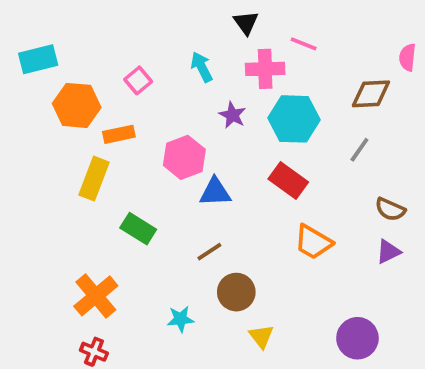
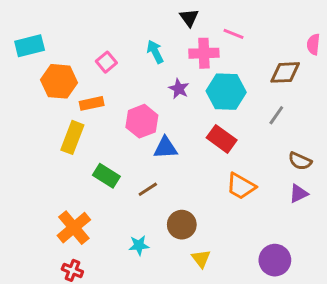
brown line: (209, 252) -> (148, 189), moved

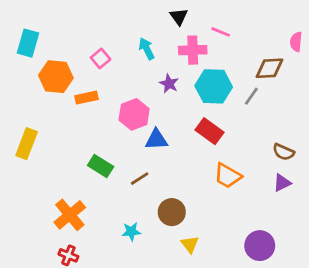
cyan rectangle: (30, 46) -> (28, 43), turned -60
gray line: (276, 115) -> (251, 96), moved
yellow rectangle: (72, 137) -> (27, 144), moved

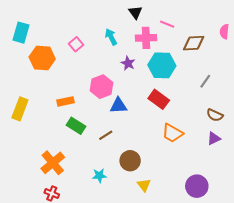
brown diamond: (270, 68) -> (194, 43), moved
gray line: (251, 96) -> (205, 81), moved
orange rectangle: (87, 98) -> (65, 101), moved

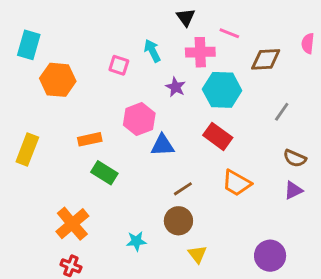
pink square: (76, 44) -> (119, 65), moved, turned -32
brown line: (106, 135) -> (183, 189), moved

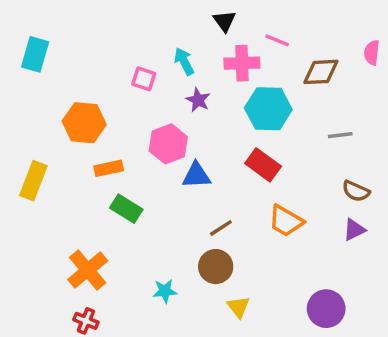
orange hexagon: (58, 80) -> (84, 123), moved
purple star: (176, 87) -> (198, 100), moved
gray line: (282, 112) -> (340, 135), turned 48

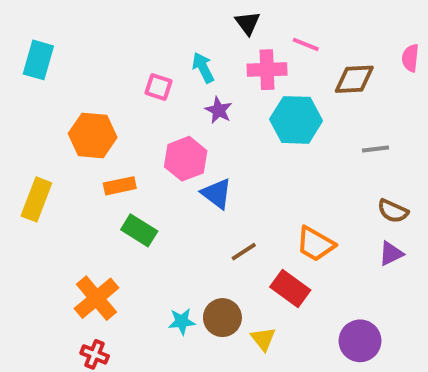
red rectangle: (263, 165) -> (290, 289), moved
blue triangle: (196, 175) -> (217, 194), turned 40
brown circle: (216, 267) -> (222, 318), moved

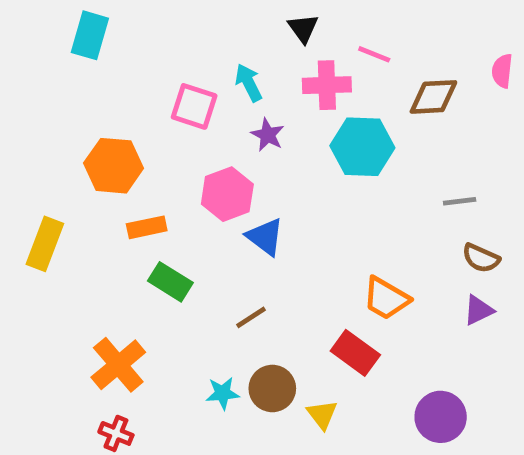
cyan rectangle: (38, 60) -> (90, 35), moved
pink square: (159, 87) -> (194, 106), size x1.4
gray line: (376, 149) -> (460, 201), moved
brown line: (244, 252) -> (251, 317), moved

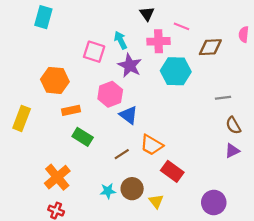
purple star: (268, 135) -> (130, 66), size x1.5
brown semicircle: (481, 258) -> (233, 125), turned 36
orange trapezoid: (386, 298) -> (152, 145), moved

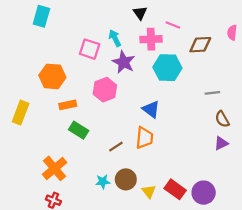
blue triangle: (129, 115) -> (151, 109), moved
orange trapezoid: (152, 145) -> (144, 138), turned -115
red rectangle: (172, 171) -> (175, 189), moved

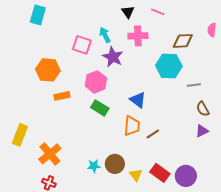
pink line: (173, 25) -> (158, 12), moved
cyan hexagon: (167, 68) -> (169, 66), moved
yellow rectangle: (21, 113) -> (20, 135), moved
green rectangle: (79, 130) -> (100, 108), moved
brown line: (116, 147) -> (153, 134), moved

